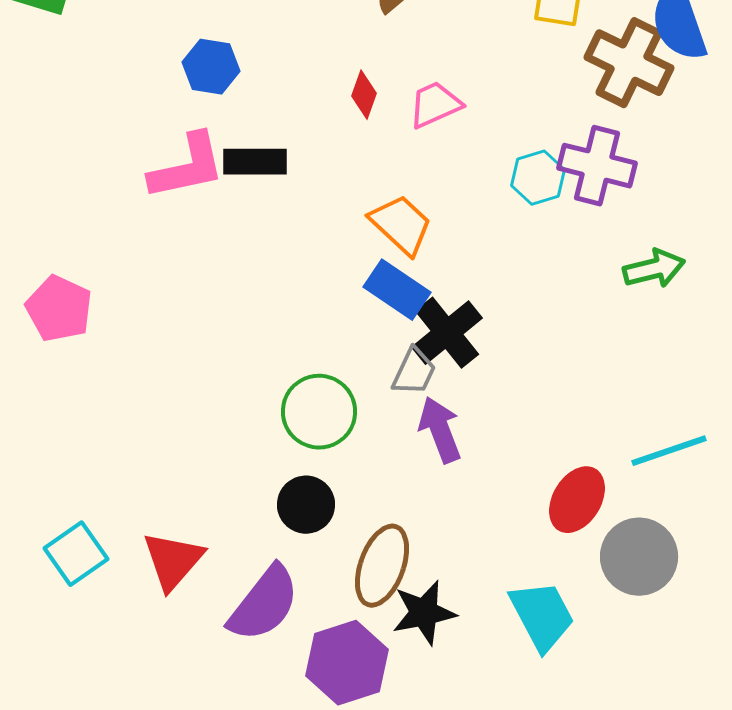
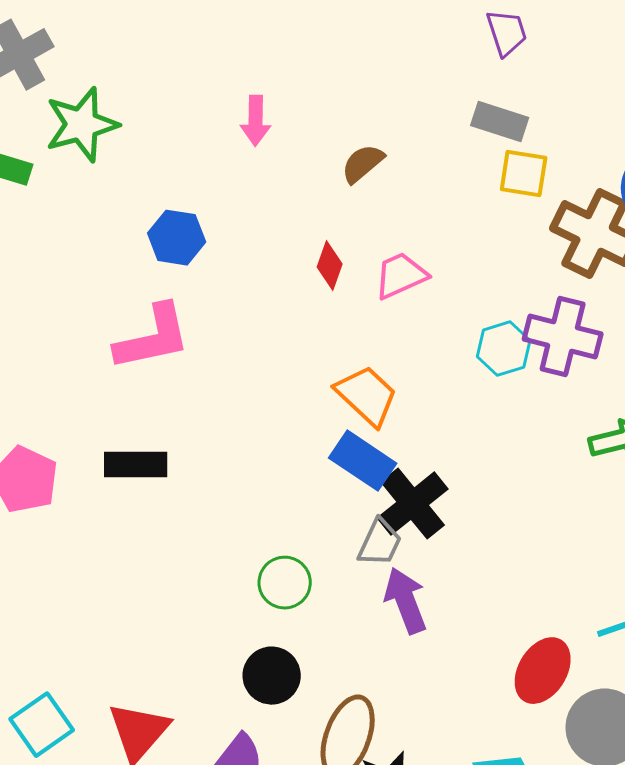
black rectangle: (255, 162) -> (136, 465), moved
green circle: (319, 412) -> (285, 583), size x0.7

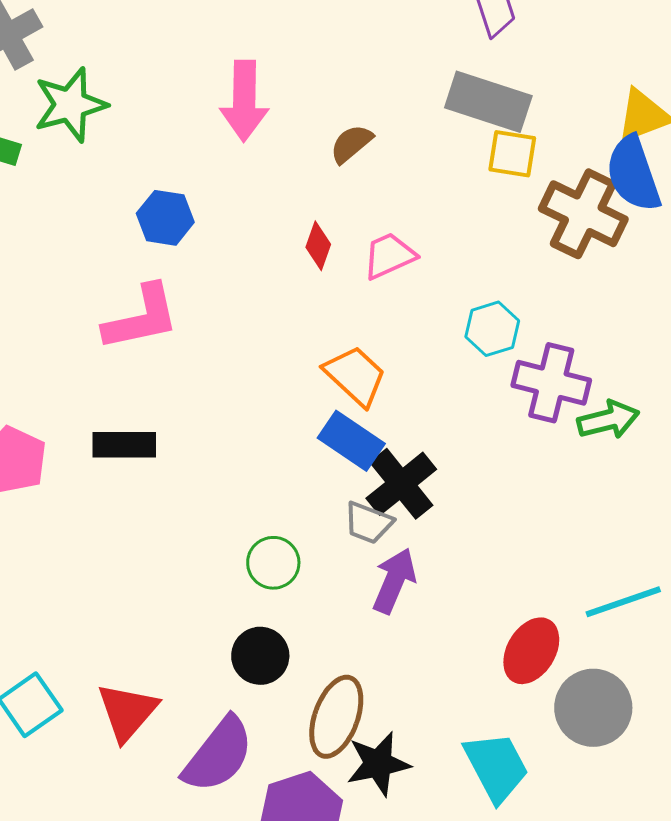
pink arrow: (256, 121) -> (244, 101), size x1.6
gray rectangle: (500, 122) -> (488, 102), size x1.5
purple cross: (563, 337) -> (551, 383), moved
gray trapezoid: (380, 543) -> (368, 523), turned 86
purple arrow: (406, 601) -> (394, 581), turned 44

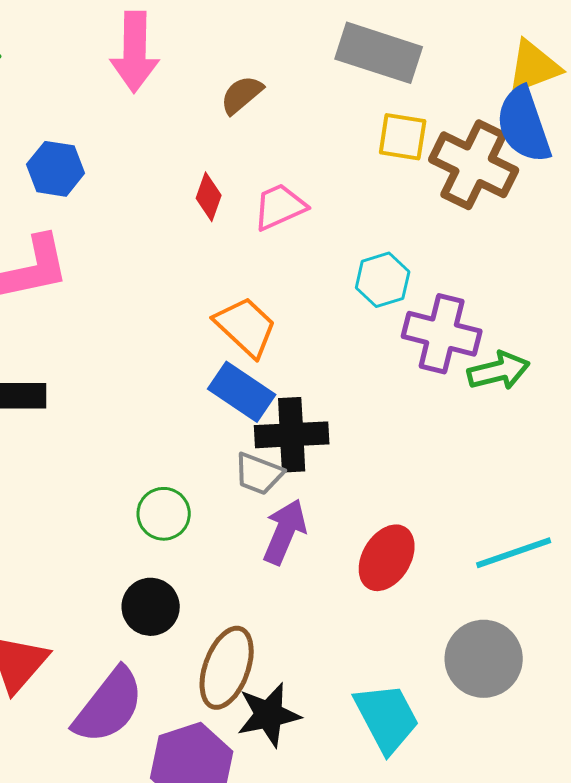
yellow square: (512, 154) -> (403, 137), moved
black cross: (401, 484) -> (292, 435), turned 36
red ellipse: (531, 651) -> (387, 558), moved

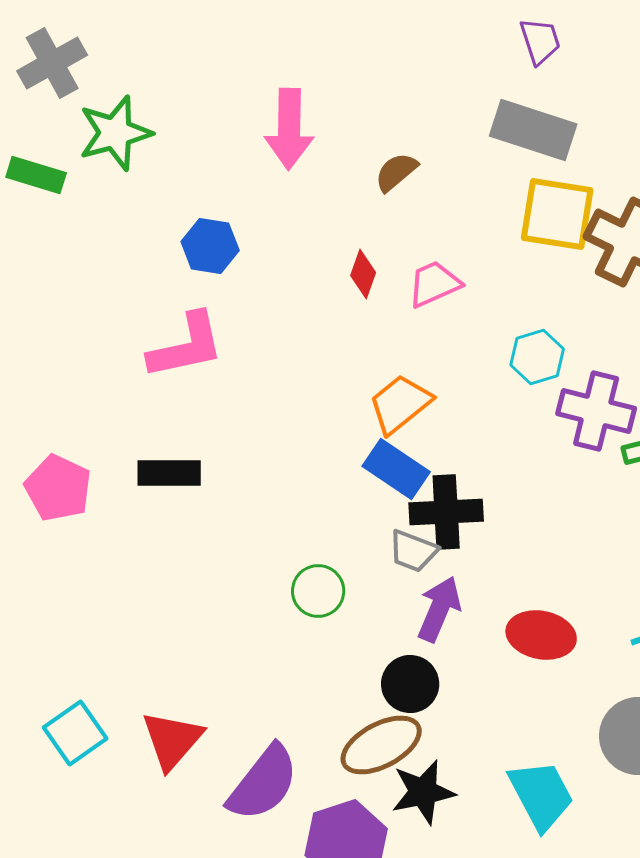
yellow square: (403, 137) -> (557, 214), size x1.5
orange trapezoid: (246, 327) -> (400, 404), turned -82
red ellipse: (387, 558) -> (541, 635), turned 70
black circle: (151, 607) -> (410, 684), moved
brown ellipse: (227, 668) -> (381, 745), turned 42

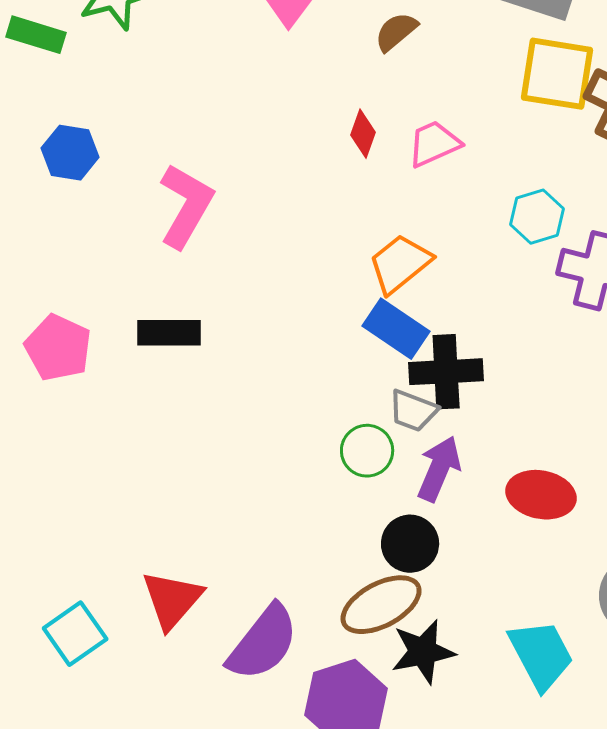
blue hexagon: (210, 246) -> (70, 153), moved
pink L-shape: (186, 346) -> (186, 206), turned -48
green circle: (318, 591) -> (367, 451), moved
cyan square: (75, 733) -> (75, 634), moved

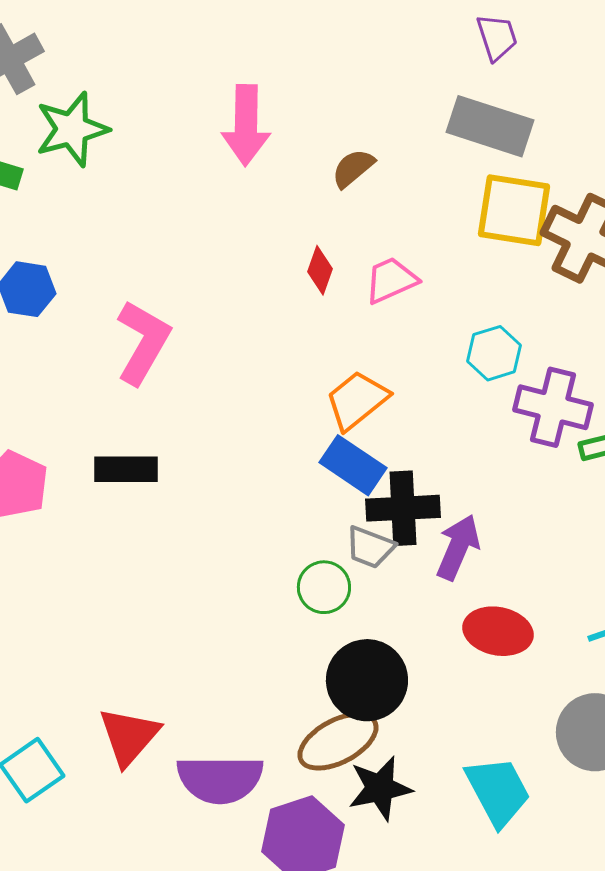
purple arrow: (439, 469) -> (458, 547), moved
black circle: (410, 544) -> (367, 680), size x1.4
purple semicircle: (263, 643) -> (220, 779), turned 52

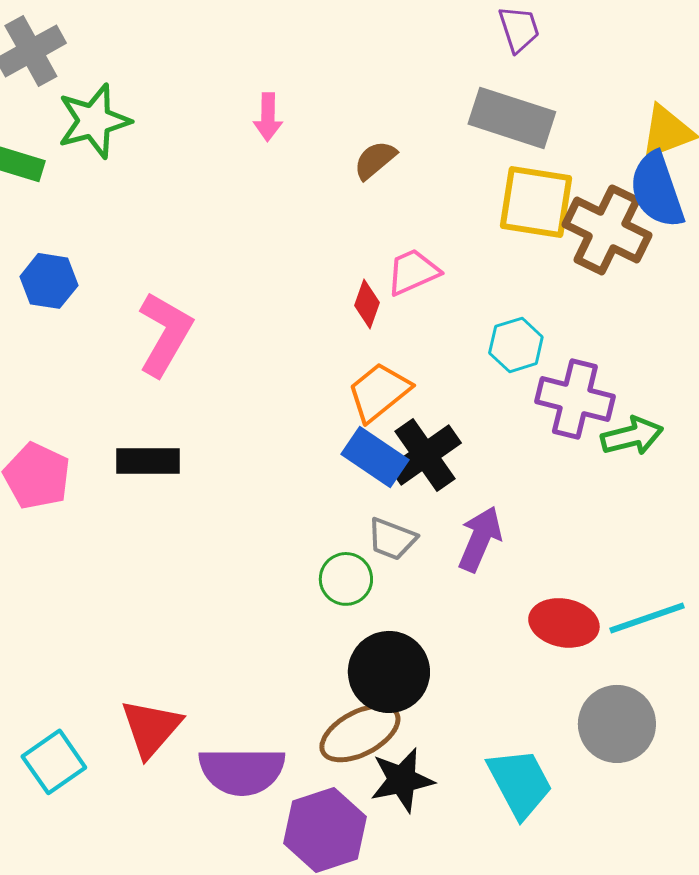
pink arrow: (246, 125) -> (268, 117), size x0.6
red diamond: (320, 270) -> (367, 304), moved
black cross: (403, 508) -> (425, 455), moved, turned -32
red ellipse: (498, 631) -> (564, 623), moved

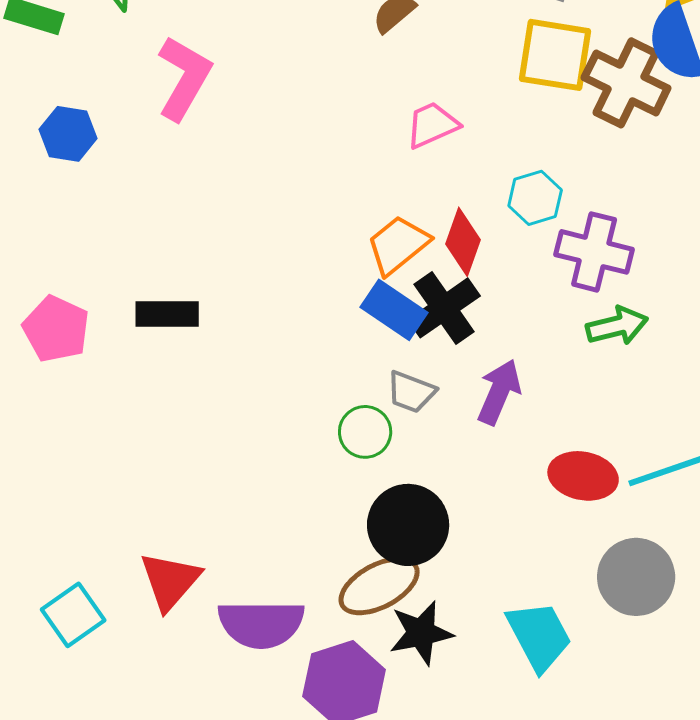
red diamond: (367, 304) -> (463, 242), moved, size x1.4
pink L-shape: (165, 334) -> (184, 78), moved
green arrow: (632, 436) -> (617, 326), moved

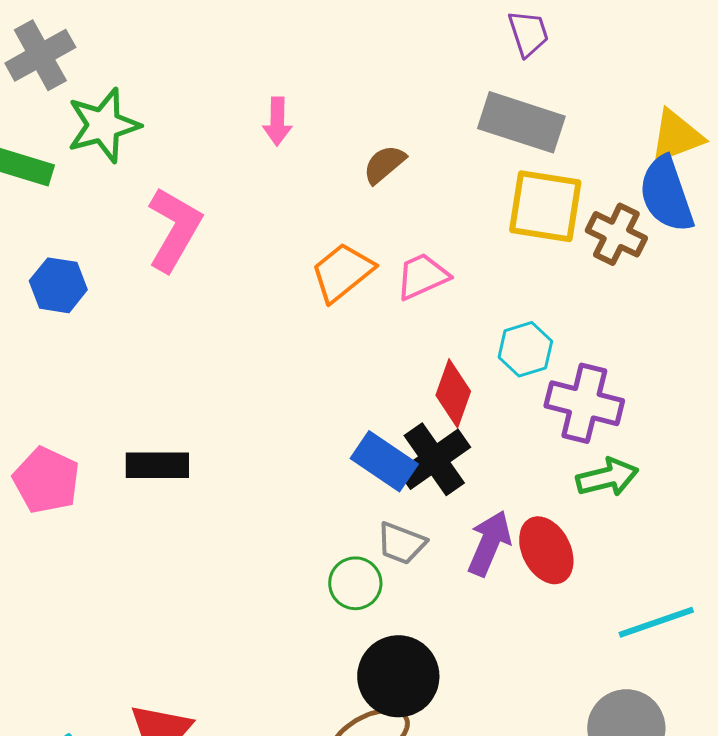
brown cross: (626, 83) -> (616, 234), size x0.7
orange trapezoid: (398, 245) -> (342, 272), moved
red ellipse: (583, 476) -> (546, 550), moved, turned 52

